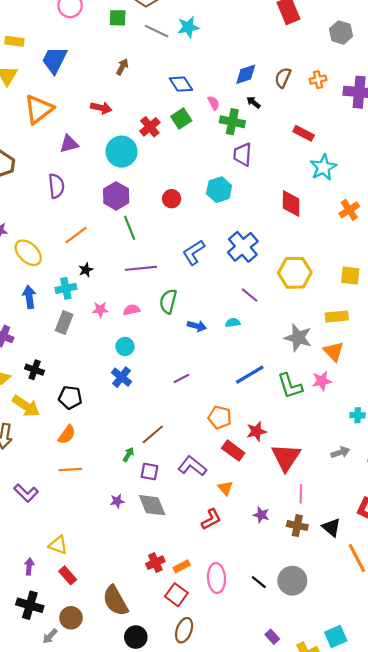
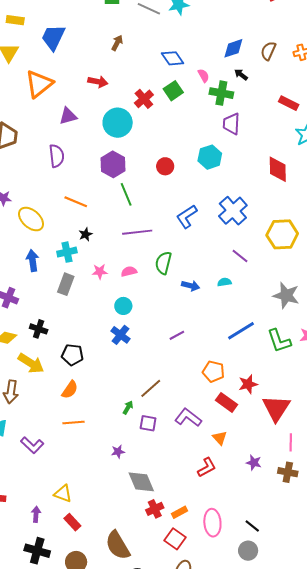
orange line: (76, 235) -> (76, 202), turned 60
gray diamond: (152, 505) -> (141, 482), moved
gray circle: (292, 581) -> (248, 551), moved, size x0.7

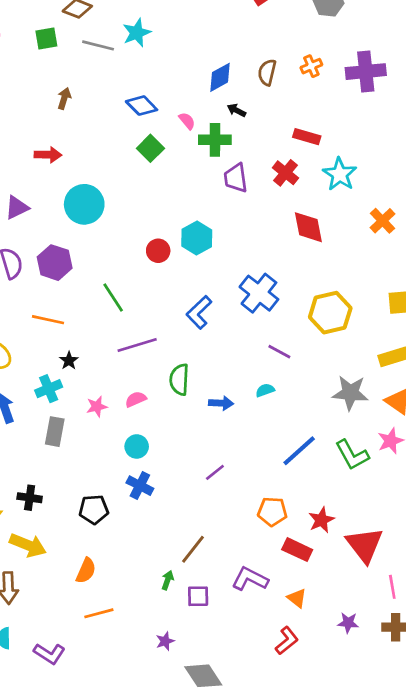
red cross: (144, 99) -> (286, 173), moved
cyan hexagon: (210, 157) -> (197, 238), moved
purple hexagon: (113, 164) -> (55, 263), moved
black pentagon: (72, 355) -> (94, 509), moved

